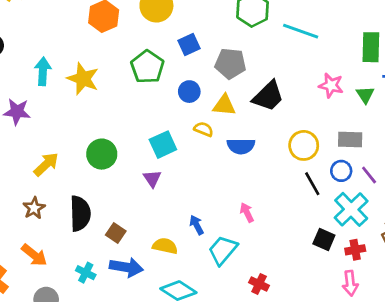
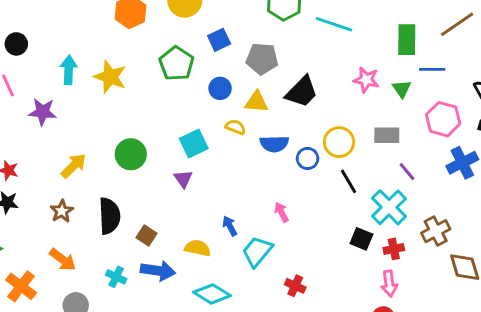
blue circle: (341, 171) -> (308, 158), moved

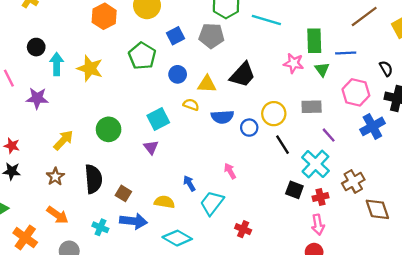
green rectangle: (407, 40) -> (314, 41), moved
black circle: (16, 44) -> (36, 47), moved
gray pentagon: (262, 59) -> (211, 36), moved

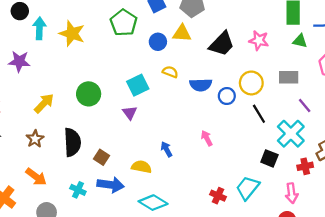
pink star: (294, 63) -> (259, 40), moved
green triangle: (322, 69) -> (300, 41), turned -42
yellow triangle: (207, 84) -> (182, 33), moved
red cross: (320, 197) -> (305, 166), moved
cyan trapezoid: (212, 203) -> (248, 188), moved

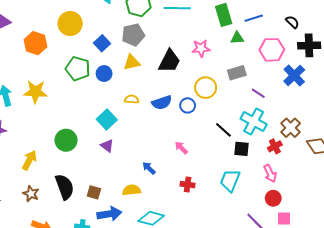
blue circle: (158, 42) -> (104, 74), moved
black line: (259, 114) -> (223, 130), moved
red cross: (218, 196) -> (188, 185), moved

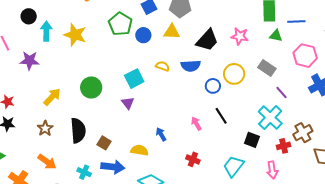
gray rectangle: (237, 73) -> (267, 68), turned 36
blue semicircle: (162, 103) -> (191, 66), moved
black line: (223, 130) -> (221, 116), moved

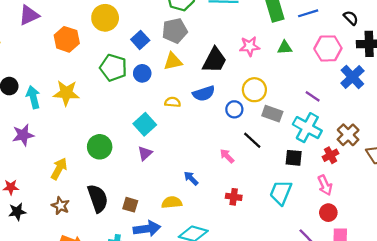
green triangle: (276, 36) -> (285, 47), moved
gray rectangle: (267, 68) -> (272, 114), moved
purple triangle: (128, 103) -> (145, 153), turned 40

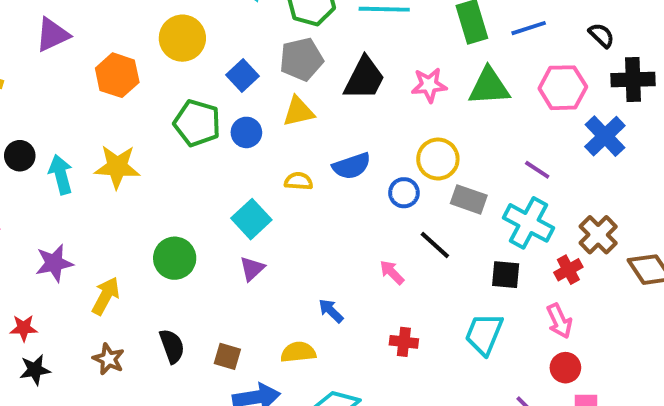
green triangle: (285, 47) -> (489, 87), size x1.6
black trapezoid: (215, 60) -> (364, 78), moved
purple star: (23, 135) -> (54, 263), moved
black semicircle: (98, 198) -> (172, 346), size x0.7

